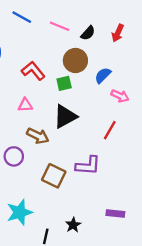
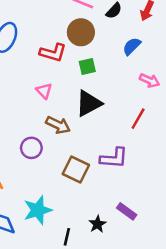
brown circle: (75, 61) -> (81, 32), moved
red L-shape: (33, 71) -> (53, 53), turned 145
blue semicircle: (103, 75) -> (132, 46), moved
pink triangle: (25, 105) -> (44, 91), turned 49
purple rectangle: (115, 213) -> (127, 211), moved, turned 30

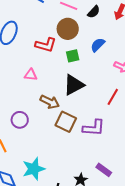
blue semicircle: (132, 46) -> (98, 45), moved
pink triangle: (44, 91) -> (31, 75), moved, turned -40
purple circle: (31, 148) -> (20, 120), moved
brown square: (76, 169) -> (66, 122), moved

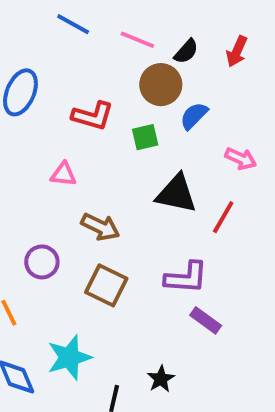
brown circle: (68, 29) -> (161, 85), moved
black triangle: (74, 85) -> (176, 194), moved, turned 40
brown square: (66, 122) -> (106, 285), moved
purple rectangle: (104, 170) -> (206, 320), moved

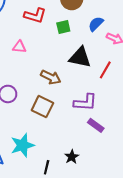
blue semicircle: (194, 116) -> (96, 24), moved
brown arrow: (100, 227) -> (51, 77), moved

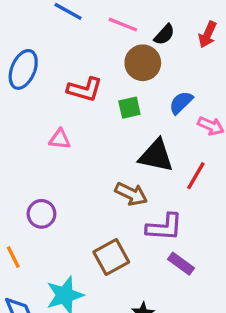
brown arrow: (51, 77) -> (131, 194), moved
brown square: (42, 107) -> (111, 257), moved, turned 35

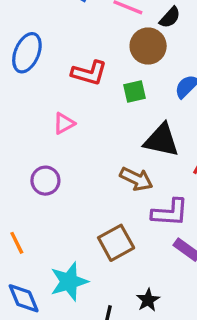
pink triangle: (60, 139) -> (64, 123), turned -35
purple circle: (41, 214) -> (45, 181), moved

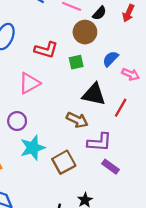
pink triangle: (64, 123) -> (29, 83), size x1.5
cyan star: (69, 282) -> (33, 148), moved

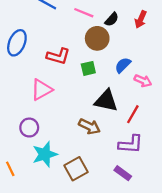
purple L-shape: (99, 142) -> (131, 144), moved

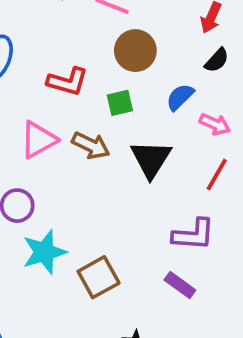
black semicircle: (112, 19) -> (217, 60), moved
black triangle: (106, 101) -> (151, 159), turned 50
red line: (133, 114) -> (217, 175), moved
brown arrow: (89, 126) -> (91, 145), moved

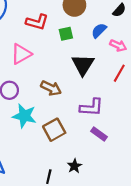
brown arrow: (91, 145) -> (51, 88), moved
purple L-shape: (193, 235) -> (92, 107), moved
cyan star: (44, 252) -> (24, 116), turned 30

